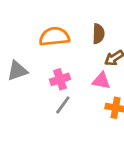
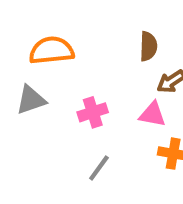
orange semicircle: (54, 37) -> (51, 50), moved
gray line: (63, 105) -> (99, 168), moved

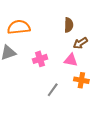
gray line: (99, 168) -> (53, 90), moved

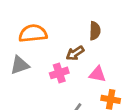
brown arrow: (80, 43) -> (75, 53), moved

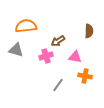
brown semicircle: (95, 31) -> (89, 31), moved
gray triangle: (20, 65) -> (16, 50), turned 35

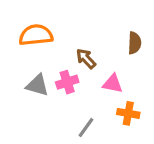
brown arrow: (58, 41) -> (86, 59), turned 80
gray triangle: (16, 50) -> (37, 85), moved

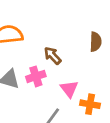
pink triangle: (113, 84) -> (69, 89), moved, turned 42

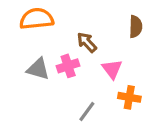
pink triangle: (69, 89) -> (112, 69), moved

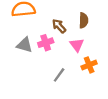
brown semicircle: (136, 27) -> (84, 20), moved
orange cross: (129, 97) -> (89, 65), turned -32

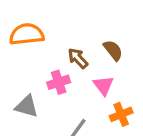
brown semicircle: (84, 20) -> (113, 50), turned -40
gray triangle: (25, 45) -> (27, 106), moved

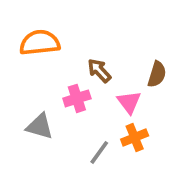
brown semicircle: (113, 50) -> (157, 74), moved, turned 55
orange cross: (121, 114) -> (135, 138), moved

